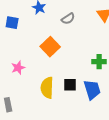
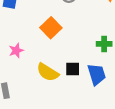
yellow semicircle: (47, 88) -> (48, 72), turned -60

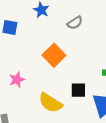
black square: (73, 69) -> (78, 90), moved

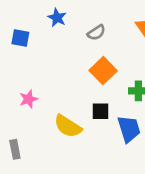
orange square: (54, 55) -> (103, 71), moved

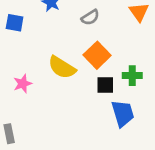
black square: (100, 111) -> (105, 85), moved
yellow semicircle: (68, 126) -> (62, 67), moved

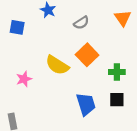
black square: (105, 85) -> (117, 100), moved
blue trapezoid: (123, 113) -> (86, 104), moved

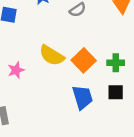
orange square: (87, 55) -> (84, 60), moved

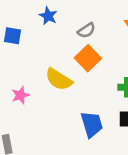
orange square: (84, 60) -> (88, 58), moved

